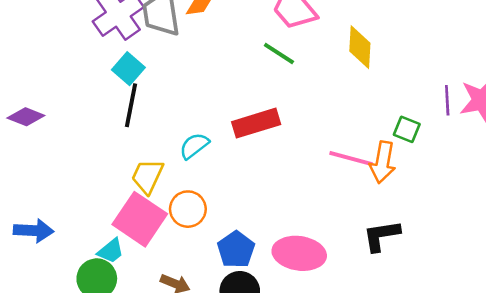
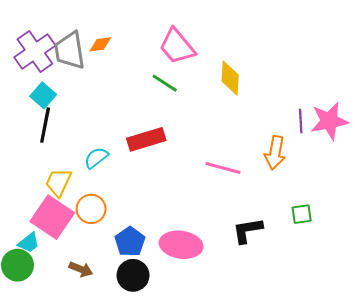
green square: (407, 129) -> (302, 214), moved, turned -30
orange arrow: (383, 162) -> (275, 153), moved

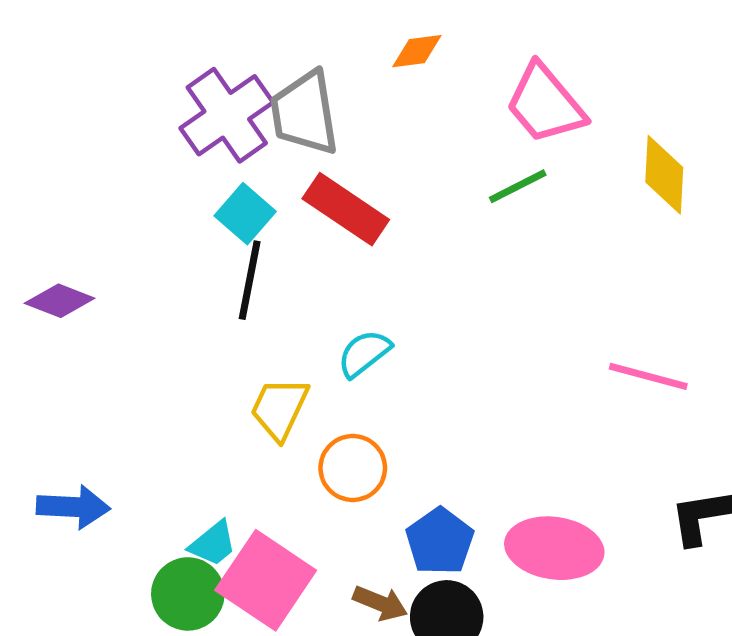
orange diamond: (100, 44) -> (417, 51), moved
green line: (165, 83) -> (518, 186), turned -60
red rectangle: (146, 139) -> (346, 209), moved, turned 51
pink square: (52, 217) -> (266, 580), moved
brown arrow: (81, 269) -> (380, 603), moved

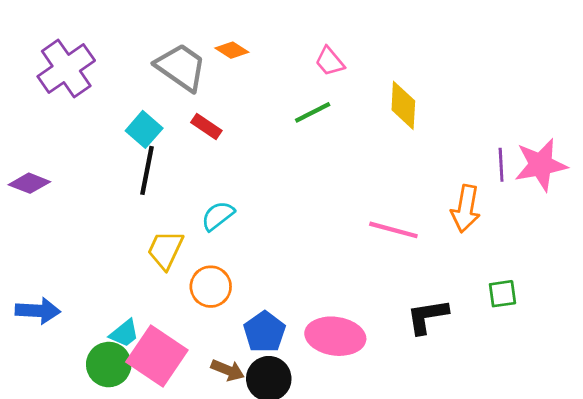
orange diamond: (417, 51) -> (232, 50), moved, turned 40
pink trapezoid: (545, 104) -> (330, 61), size x0.6
gray trapezoid: (305, 113) -> (181, 67), turned 134
purple cross: (227, 115) -> (66, 68), moved
red rectangle: (346, 209) -> (206, 127), size x0.6

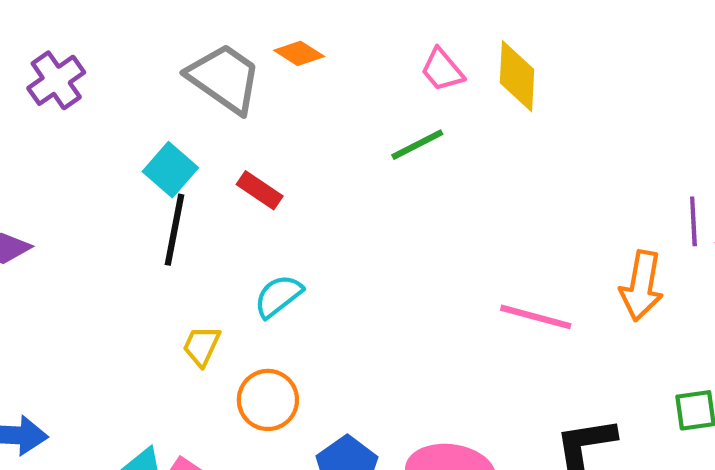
purple cross: (66, 68) -> (56, 80), size x0.7
yellow diamond: (403, 105) -> (517, 76), moved
red rectangle: (206, 127) -> (260, 190), moved
yellow trapezoid: (165, 250) -> (201, 346), size x0.7

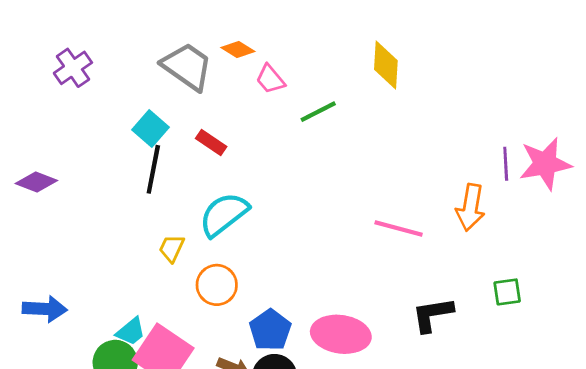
pink trapezoid: (442, 70) -> (270, 79), moved
cyan semicircle: (278, 296) -> (224, 214), size x1.5

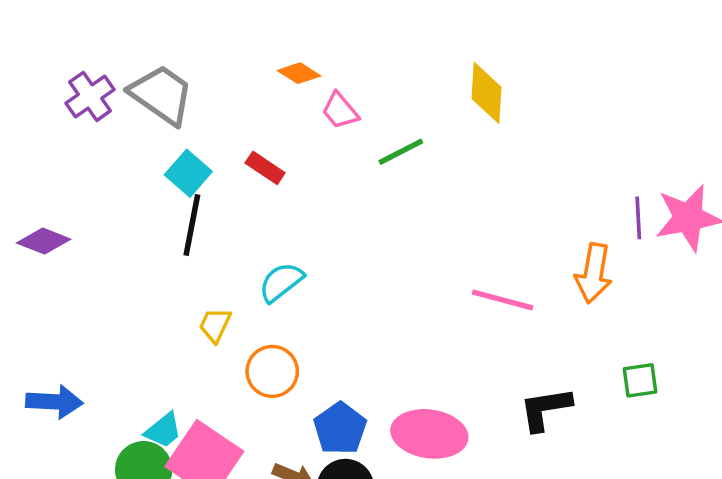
gray trapezoid: (187, 66) -> (161, 95), moved
red rectangle: (211, 143) -> (265, 168), moved
cyan semicircle: (224, 214) -> (281, 282), size x0.7

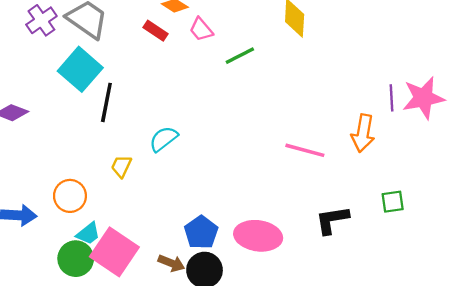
red rectangle: (265, 168) -> (155, 31), moved
cyan square: (188, 173) -> (80, 69), moved, size x1.5
orange circle: (272, 371) -> (70, 196), moved

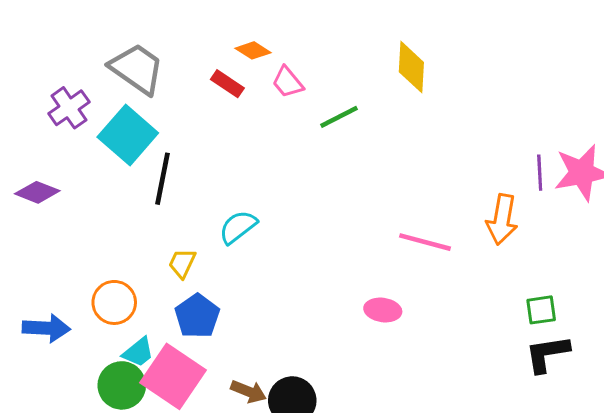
purple cross: (41, 20) -> (69, 108), moved
black L-shape: (332, 220) -> (547, 354), moved
blue pentagon: (201, 232) -> (197, 316), moved
pink ellipse: (258, 236) -> (383, 310), moved, size x0.6

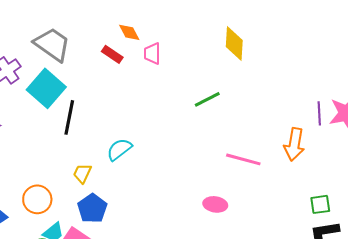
orange diamond: (253, 50) -> (129, 32), turned 30
pink trapezoid: (288, 82) -> (152, 53), turned 40
green line: (339, 117) -> (207, 99), moved

